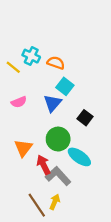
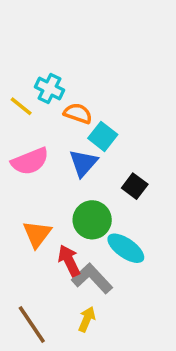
orange semicircle: (56, 63) -> (78, 113), moved
pink semicircle: (19, 102) -> (30, 161), size x1.5
brown line: (37, 205) -> (32, 325), moved

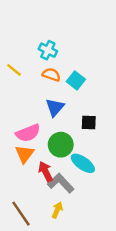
cyan cross: (50, 89) -> (48, 50), moved
cyan square: (103, 136) -> (76, 80), moved
pink semicircle: (30, 161) -> (28, 133), moved
black square: (135, 186) -> (89, 122), turned -35

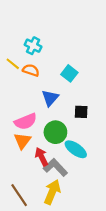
cyan cross: (48, 50) -> (33, 46), moved
orange semicircle: (51, 75) -> (31, 70), moved
yellow arrow: (57, 210) -> (52, 192), size x1.6

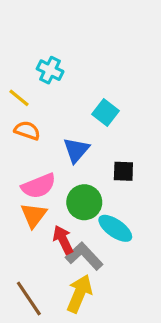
orange semicircle: (31, 70) -> (27, 130), moved

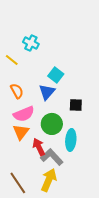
cyan square: (105, 113) -> (56, 75), moved
orange semicircle: (27, 130) -> (17, 91), moved, turned 42
cyan ellipse: (115, 228) -> (71, 140), turned 60

